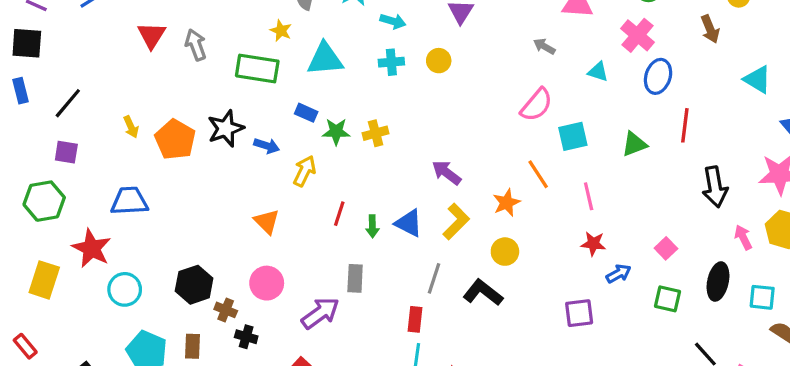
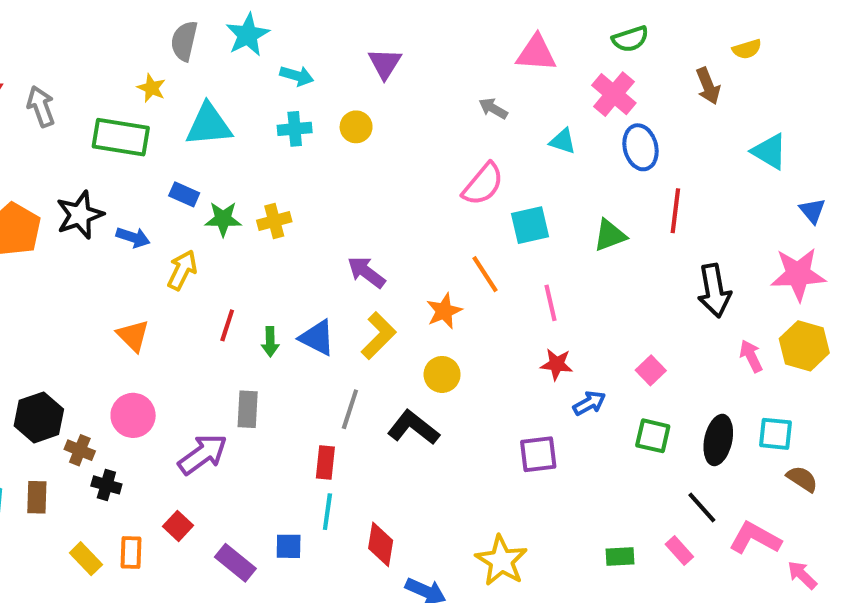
blue ellipse: (658, 76) -> (641, 147), turned -32
black ellipse: (718, 282) -> (718, 440), moved

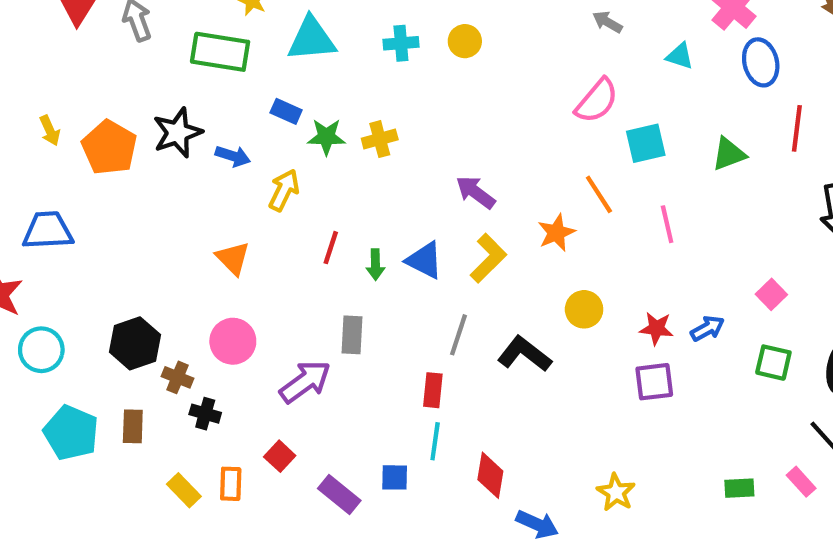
red star: (557, 364) -> (656, 328), moved
yellow circle: (442, 374) -> (584, 309), moved
yellow star: (501, 561) -> (616, 492), size x0.7

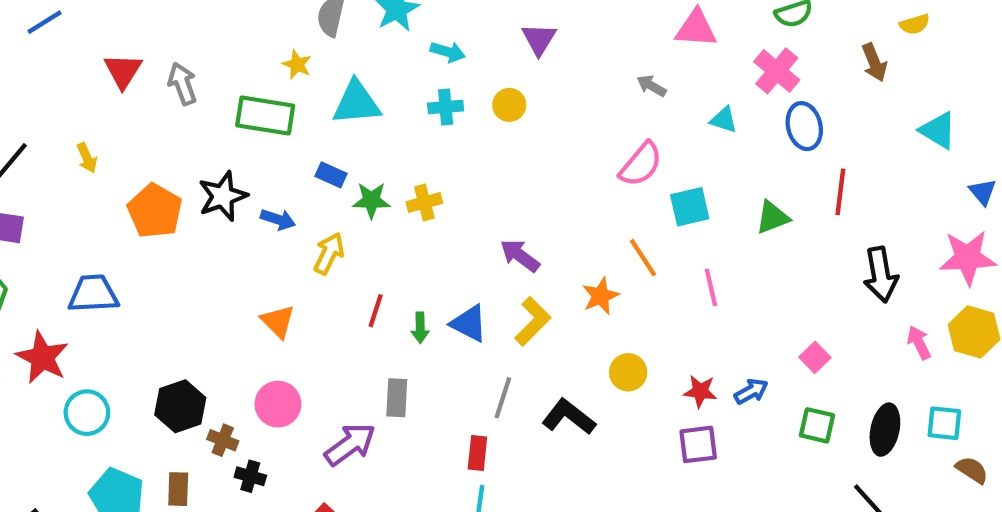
yellow arrow: (50, 131) -> (87, 158), moved

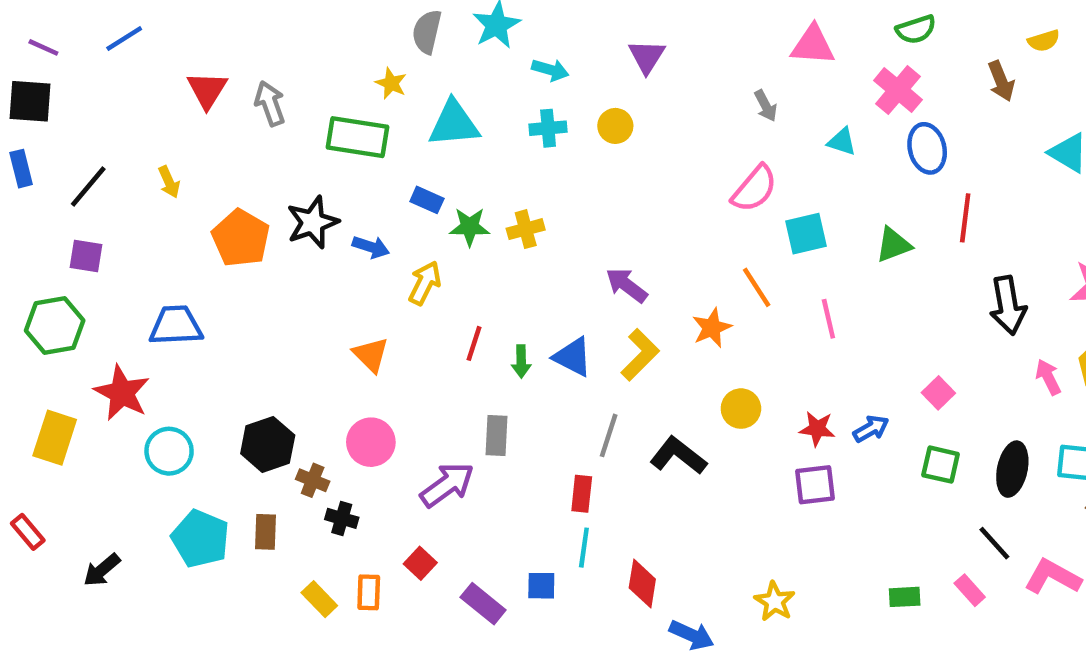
gray arrow: (651, 86) -> (766, 106), turned -148

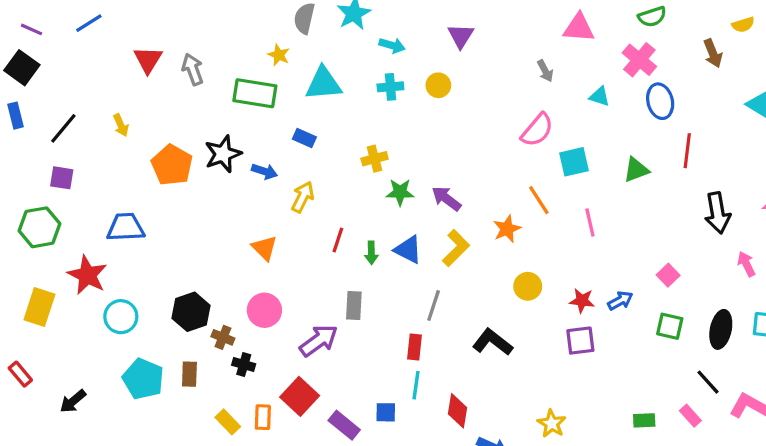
black square: (30, 101) -> (22, 68), turned 32
green star: (470, 227) -> (400, 192), moved
black L-shape: (678, 456) -> (493, 342), moved
red square: (420, 563) -> (300, 396), size x1.6

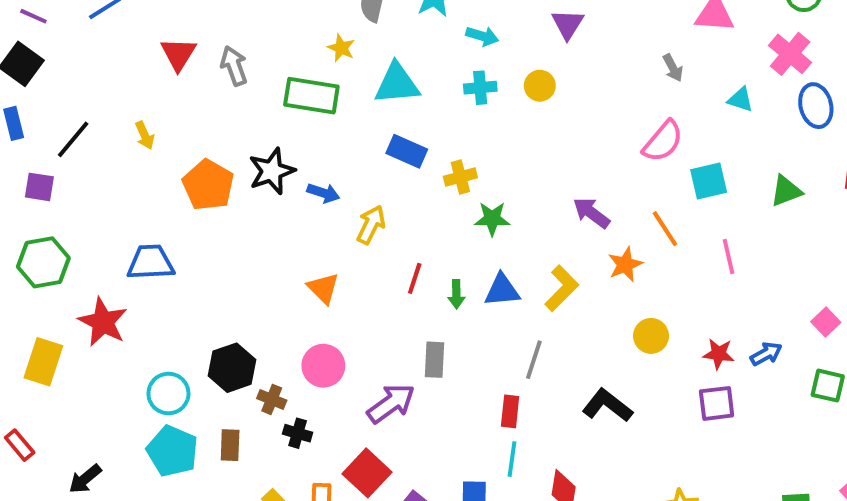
blue rectangle: (304, 138) -> (407, 151), moved, size x1.4
purple square: (62, 178) -> (39, 187), moved
purple arrow: (446, 199) -> (591, 213), moved
blue triangle: (408, 250) -> (502, 290), turned -32
cyan circle: (121, 317) -> (168, 393), moved

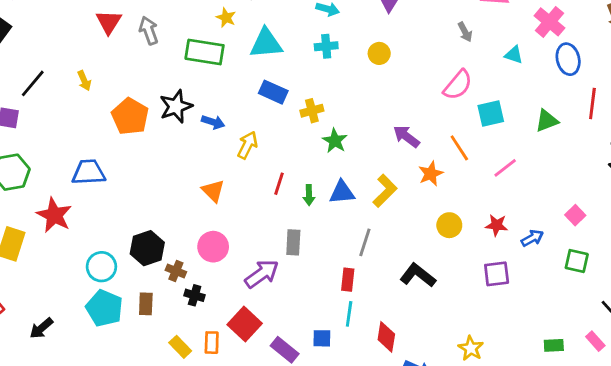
yellow circle: (540, 86) -> (379, 53), moved
green star: (492, 219) -> (335, 141), turned 30
pink line: (728, 256) -> (505, 168), turned 65
red star: (719, 354) -> (497, 225), moved

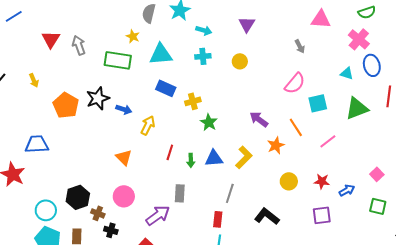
cyan triangle: (514, 55) -> (347, 73), moved
green triangle: (547, 121) -> (357, 108), size x1.4

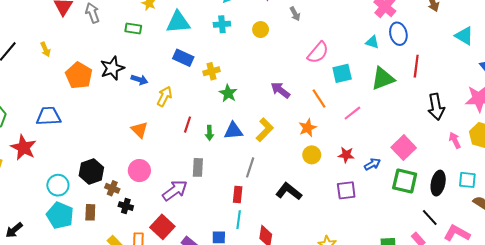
gray arrow: (300, 46) -> (295, 14), moved
green rectangle: (118, 60) -> (133, 28), size x0.6
orange star: (276, 145) -> (308, 128), moved
pink square: (377, 174) -> (404, 148), size x1.6
green square: (378, 206) -> (405, 181), size x1.4

